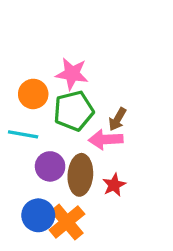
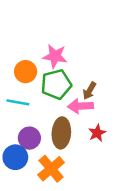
purple circle: (50, 166) -> (29, 138), moved
red star: (114, 185) -> (97, 133), moved
blue circle: (38, 215) -> (15, 157), moved

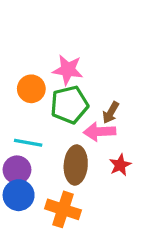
cyan line: (18, 102) -> (28, 143), moved
purple circle: (29, 138) -> (17, 170), moved
orange cross: (51, 169) -> (63, 209), turned -32

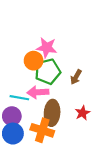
orange circle: (31, 89) -> (34, 61), moved
pink arrow: (100, 132) -> (38, 92), moved
orange cross: (63, 209) -> (42, 130), moved

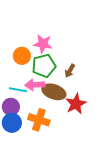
orange circle: (34, 61) -> (22, 56), moved
brown ellipse: (52, 113) -> (54, 92), moved, turned -75
red star: (82, 113) -> (76, 104), size x1.5

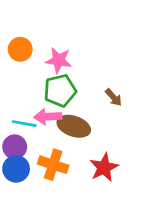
orange circle: (22, 56) -> (20, 49), moved
brown arrow: (70, 71) -> (114, 97), moved, turned -72
red star: (76, 104) -> (104, 167), moved

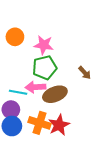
brown ellipse: (74, 126) -> (55, 94), turned -40
red star: (104, 167) -> (59, 125), moved

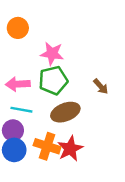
orange circle: (15, 37) -> (18, 28), moved
pink arrow: (35, 87) -> (18, 84), moved

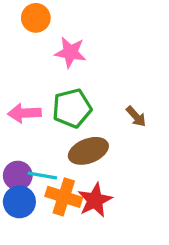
orange circle: (18, 28) -> (36, 18), moved
pink star: (52, 54) -> (70, 52), moved
cyan line: (21, 110) -> (42, 176), moved

